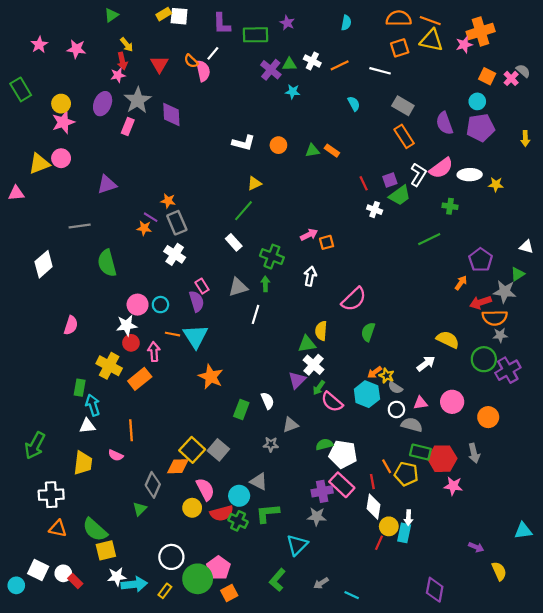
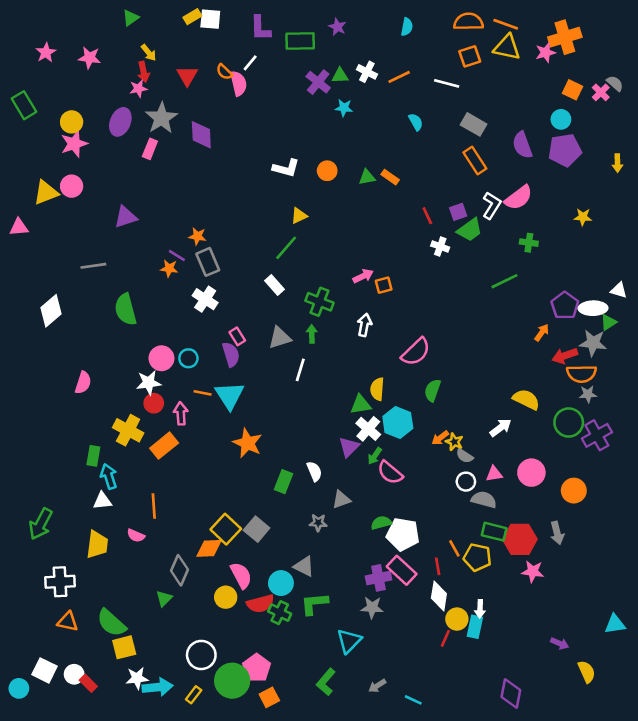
white ellipse: (470, 175) -> (593, 308), moved
cyan hexagon: (367, 394) -> (398, 422), moved

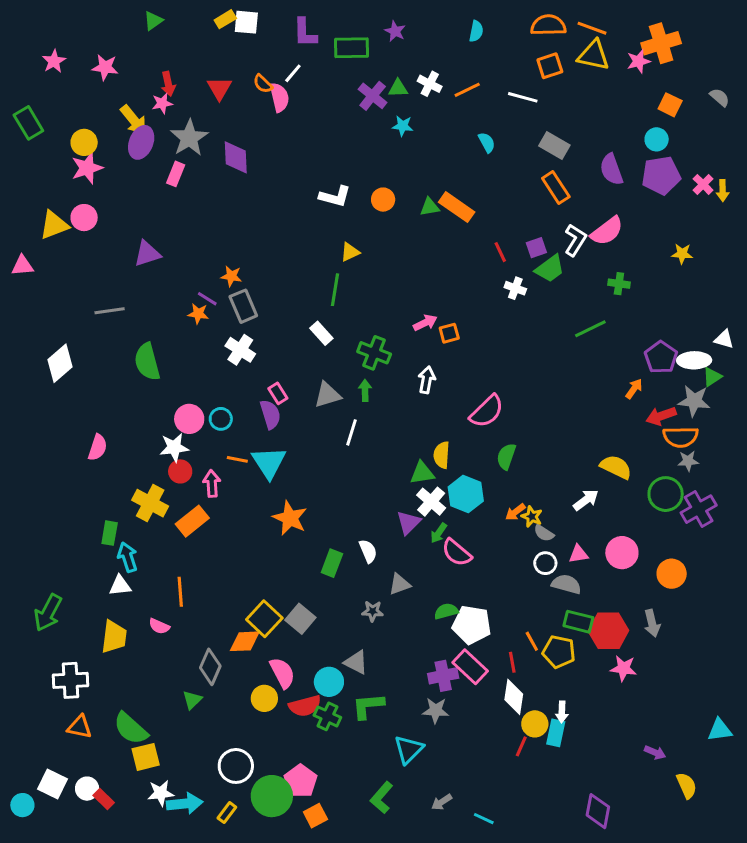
yellow arrow: (149, 53) -> (134, 120), moved, size x1.5
pink cross: (601, 92) -> (703, 184), moved
orange rectangle: (390, 177) -> (457, 207), size x1.6
green line: (286, 248) -> (335, 290), turned -32

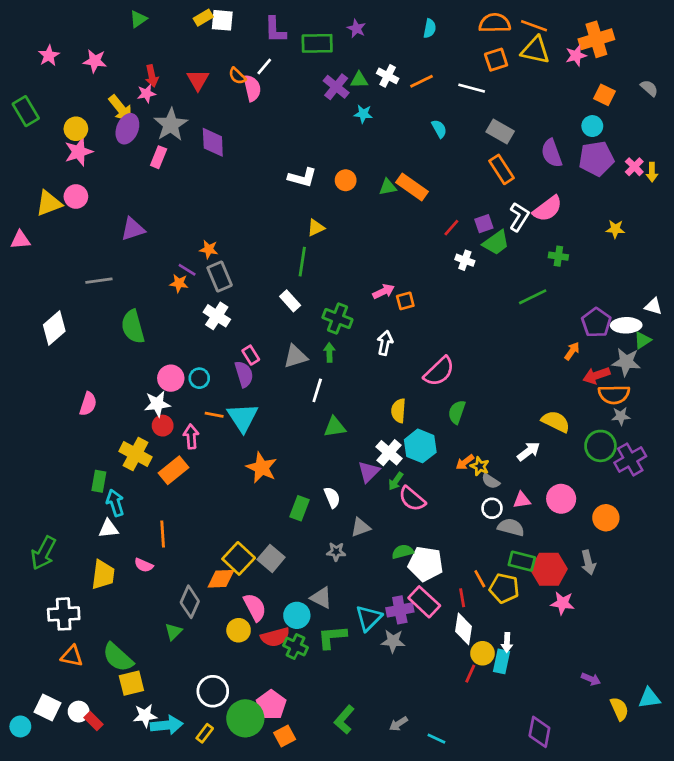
red line: (500, 252) -> (451, 228), turned 66
green triangle: (422, 473) -> (335, 427), moved
cyan triangle: (720, 730) -> (649, 698), moved
cyan triangle: (409, 749) -> (369, 618), moved

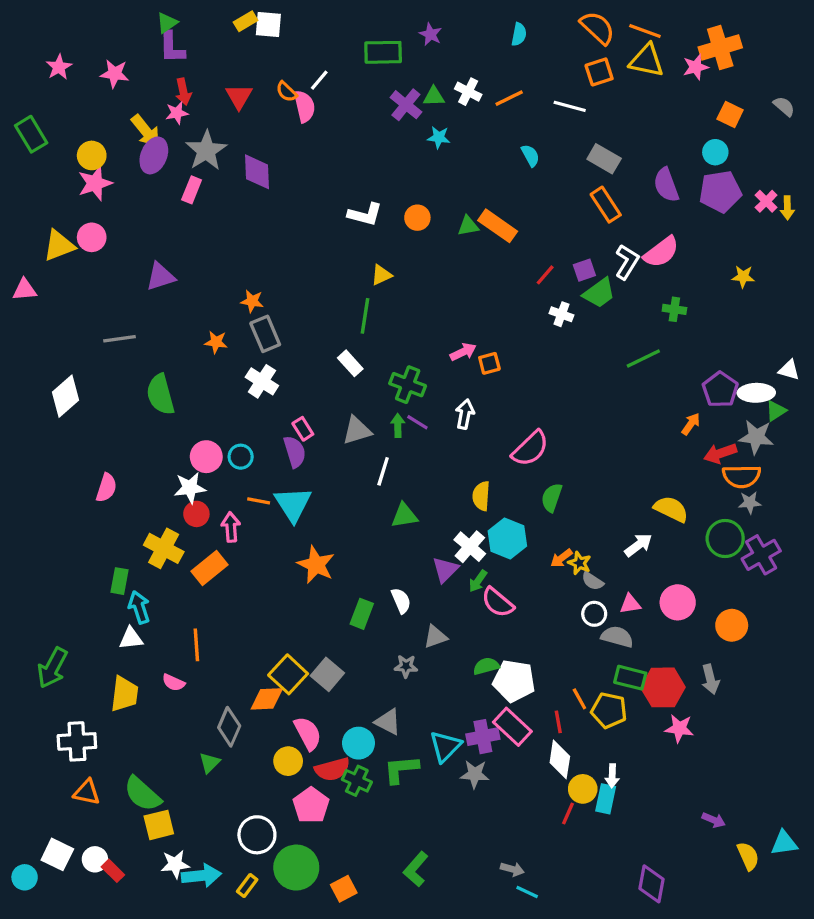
orange semicircle: (495, 23) -> (597, 28), turned 44
purple L-shape: (275, 30) -> (172, 47), moved
purple line: (187, 270) -> (417, 422), moved
pink pentagon: (271, 705) -> (311, 805), moved
gray arrow: (398, 724) -> (512, 869), moved, turned -132

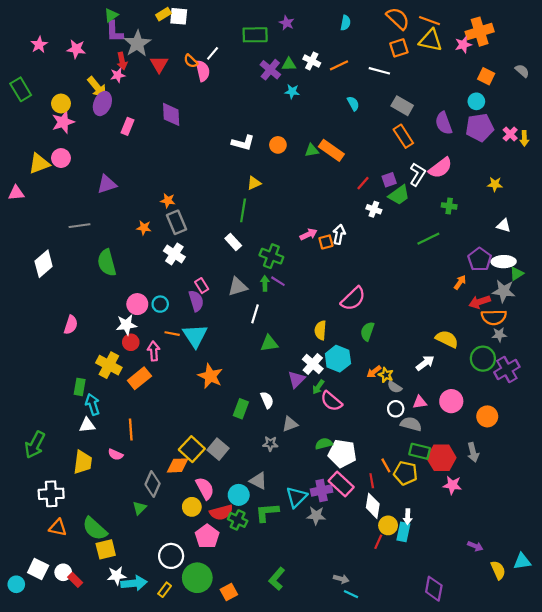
gray star: (206, 151) -> (137, 44), moved
white triangle: (789, 370) -> (504, 226), moved
white arrow: (465, 414) -> (339, 234), moved

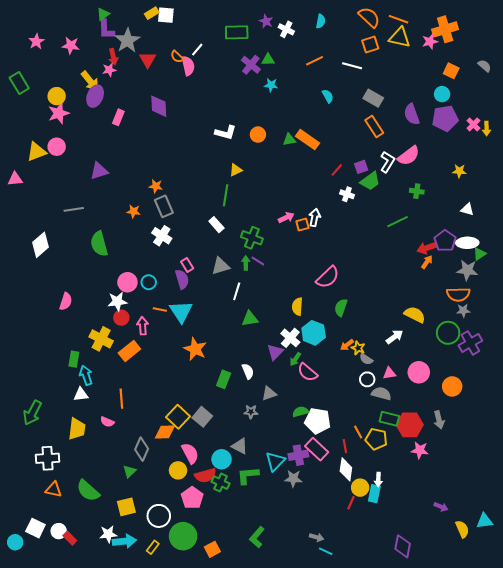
white cross: (312, 61) -> (286, 29), moved
red arrow: (480, 302) -> (427, 248), moved
yellow square: (106, 549) -> (126, 507), moved

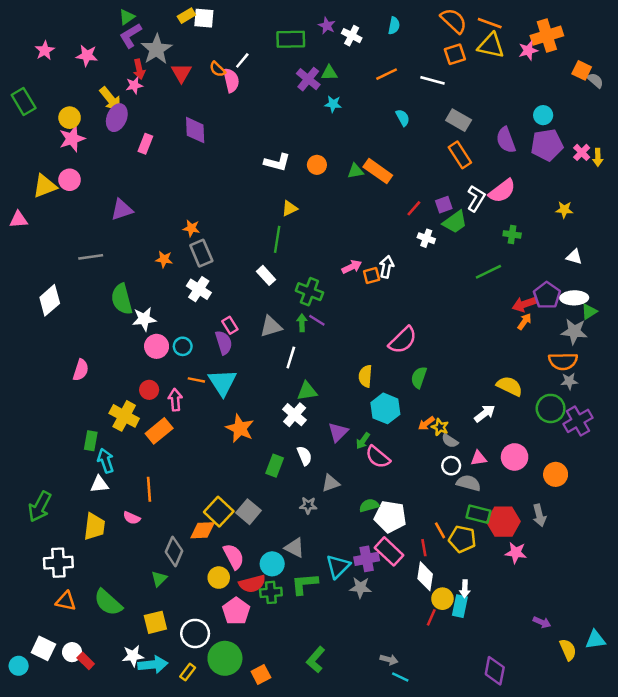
purple L-shape: (106, 29) -> (130, 36), turned 60
orange square: (451, 71) -> (582, 70), moved
white star: (117, 301) -> (144, 319), moved
white cross: (290, 338) -> (295, 415), moved
green cross: (221, 483) -> (271, 592), turned -30

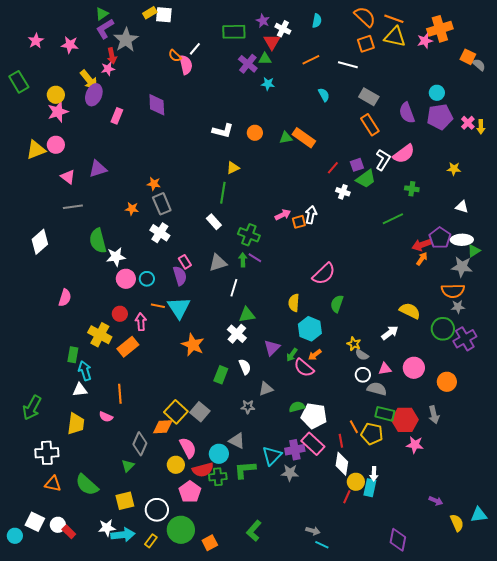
red triangle: (181, 73) -> (272, 42), moved
pink triangle: (19, 220) -> (68, 177), moved, turned 42
orange arrow: (426, 423) -> (315, 355), moved

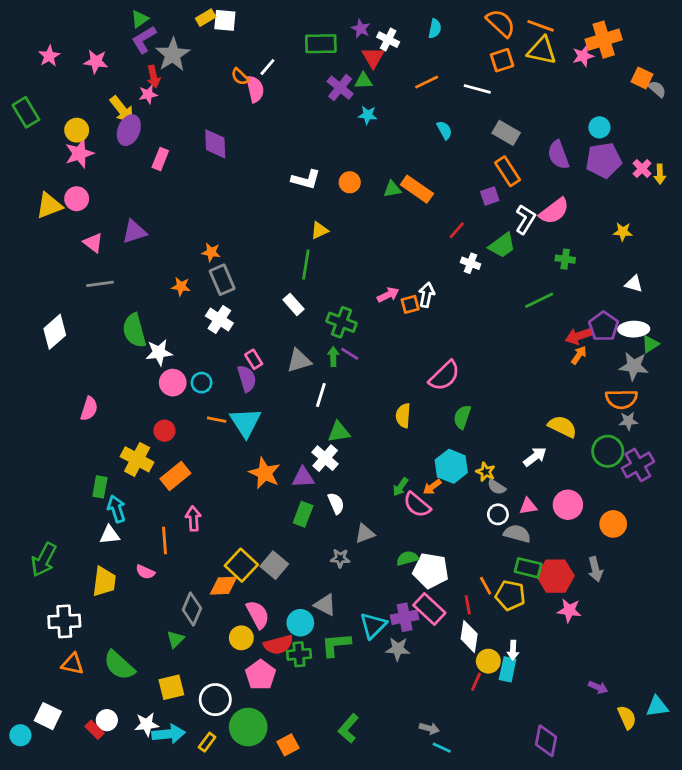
purple square: (357, 165) -> (490, 196), moved
pink arrow: (141, 322) -> (193, 518), moved
cyan hexagon: (310, 329) -> (451, 466), moved
purple triangle: (272, 348) -> (303, 477), moved, turned 42
white circle: (58, 525) -> (107, 720), moved

